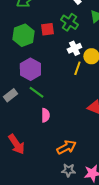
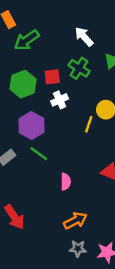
white cross: (74, 48) -> (60, 100), moved
pink semicircle: (45, 115) -> (66, 182), moved

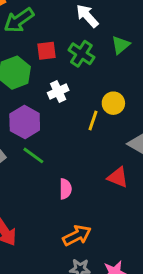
red square: (52, 77) -> (47, 51), moved

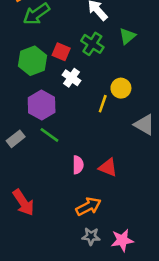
red square: (47, 51) -> (61, 52), moved, turned 30
white cross: (58, 91) -> (72, 78), turned -30
red triangle: (118, 177) -> (108, 167), moved

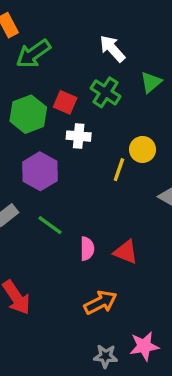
white cross: (72, 78) -> (79, 136), turned -30
green line: (49, 135) -> (50, 225), moved
gray star: (91, 236) -> (106, 356), moved

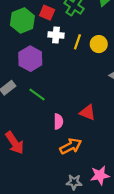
yellow line: (119, 170) -> (77, 42), moved
pink semicircle: (87, 249) -> (58, 121), moved

